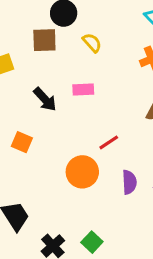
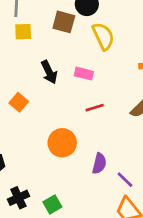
yellow semicircle: (92, 43) -> (103, 36), size x1.5
red line: (109, 142) -> (95, 108), moved

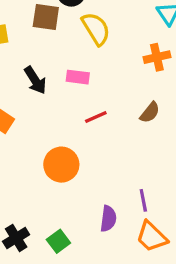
purple semicircle: (99, 163) -> (108, 219), moved
purple line: (125, 180) -> (143, 200), turned 42

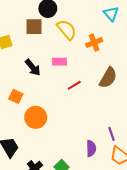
orange cross: (157, 57) -> (94, 43), moved
brown semicircle: (150, 112) -> (108, 78), size x1.5
orange circle: (61, 165) -> (36, 117), moved

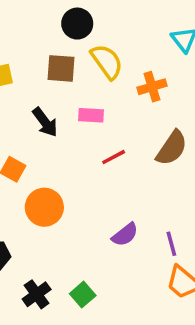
brown square: (34, 27) -> (61, 68), moved
purple semicircle: (91, 148) -> (125, 235), moved, turned 49

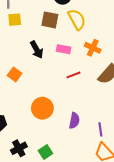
orange cross: (152, 87) -> (93, 48), moved, turned 35
orange circle: (44, 207) -> (42, 108), moved
purple semicircle: (125, 235) -> (74, 121), turned -49

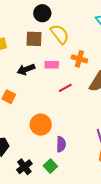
black arrow: (37, 50) -> (26, 69), turned 108
purple semicircle: (74, 121) -> (61, 144), moved

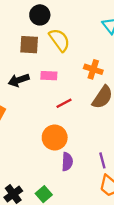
orange cross: (79, 59) -> (93, 69), moved
orange circle: (41, 125) -> (55, 138), moved
purple semicircle: (61, 144) -> (67, 162), moved

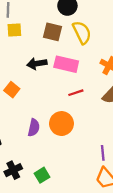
pink rectangle: (49, 76) -> (66, 64), size x1.5
purple semicircle: (67, 162) -> (34, 128), moved

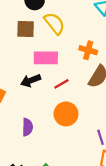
black arrow: (37, 64) -> (31, 81), moved
orange circle: (61, 124) -> (66, 114), moved

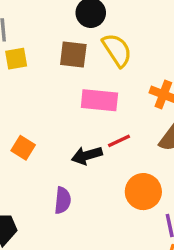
black arrow: (31, 81) -> (87, 155), moved
orange circle: (66, 114) -> (143, 192), moved

